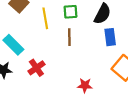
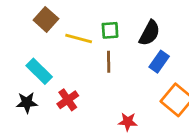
yellow line: (45, 18) -> (79, 38), turned -65
blue rectangle: (110, 37) -> (159, 62), turned 42

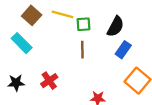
yellow line: (79, 38) -> (62, 14), moved
cyan rectangle: (39, 71) -> (22, 43), moved

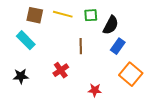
brown square: (32, 15) -> (35, 15), turned -30
green square: (83, 24) -> (91, 15), moved
red cross: (49, 81) -> (61, 70), moved

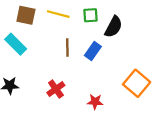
brown line: (81, 46) -> (67, 48), moved
blue rectangle: (118, 46) -> (93, 51), moved
red cross: (61, 70) -> (56, 89), moved

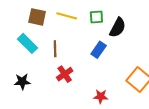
brown line: (67, 48) -> (55, 49), moved
red cross: (56, 89) -> (65, 74), moved

